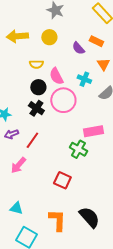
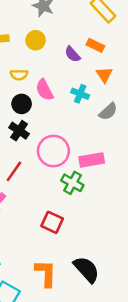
pink circle: (63, 100) -> (53, 151), moved

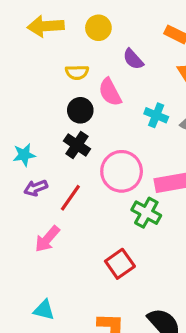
purple semicircle: (72, 54) -> (133, 59), moved
cyan cross: (80, 94) -> (156, 115), moved
red square: (52, 222) -> (120, 264), turned 30

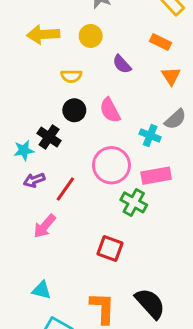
pink semicircle: (110, 92) -> (110, 110), moved
cyan cross: (156, 115) -> (150, 136), moved
black cross: (77, 145) -> (49, 137), moved
red square: (120, 264) -> (110, 248), turned -35

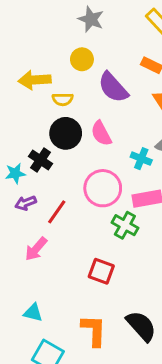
yellow arrow: (43, 34) -> (35, 80), moved
purple semicircle: (122, 64) -> (113, 87), size x1.6
black circle: (74, 110) -> (66, 133), size x1.4

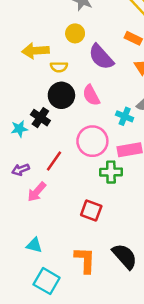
purple arrow: (26, 203) -> (21, 170), moved
green cross: (125, 225) -> (111, 172), turned -30

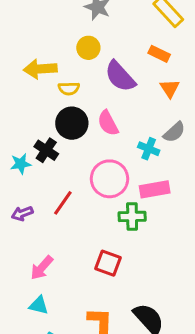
pink arrow: (37, 192) -> (42, 268), moved

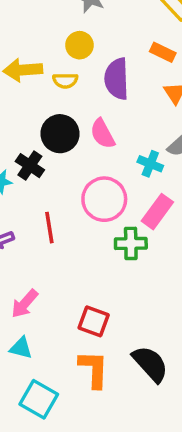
purple semicircle: (120, 76) -> (117, 79), turned 40
yellow semicircle: (69, 88) -> (65, 81), moved
pink rectangle: (155, 189) -> (157, 212), turned -44
red line: (63, 203) -> (49, 228), turned -44
red square: (108, 263) -> (94, 321), moved

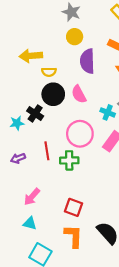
yellow circle: (79, 45) -> (75, 37), moved
yellow semicircle: (65, 81) -> (49, 72), moved
green cross: (131, 243) -> (69, 160), moved

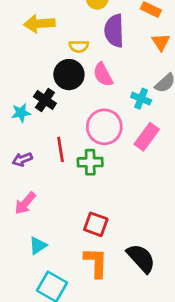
yellow semicircle: (49, 72) -> (79, 46), moved
pink arrow: (32, 197) -> (25, 203), moved
cyan triangle: (30, 223) -> (38, 246), turned -48

